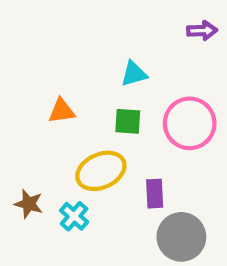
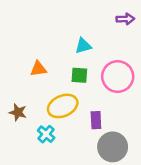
brown star: (29, 204) -> (18, 112), moved

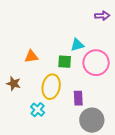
cyan triangle: (83, 46) -> (77, 45), moved
yellow ellipse: (63, 106) -> (51, 87), turned -55
brown star: (18, 112) -> (14, 84), moved

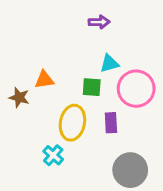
purple arrow: (102, 16) -> (99, 22), moved
brown star: (14, 84) -> (19, 97), moved
purple rectangle: (78, 98) -> (111, 123), moved

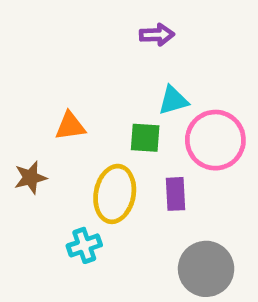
brown star: (19, 97) -> (30, 178), moved, turned -30
cyan cross: (53, 155) -> (84, 245), turned 30

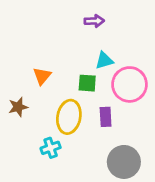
orange triangle: (70, 126) -> (42, 76), turned -42

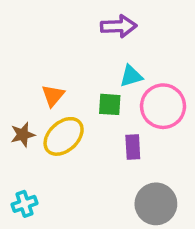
purple arrow: (94, 21) -> (119, 26), size x1.4
yellow ellipse: (69, 117) -> (64, 136), moved, turned 36
cyan cross: (51, 148) -> (25, 204), moved

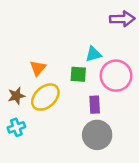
purple arrow: (119, 26) -> (122, 19), moved
cyan cross: (25, 204) -> (16, 127), moved
gray circle: (156, 204) -> (97, 135), moved

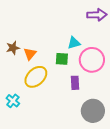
brown star: (16, 96) -> (13, 48), moved
cyan cross: (16, 127) -> (13, 101), turned -32
gray circle: (97, 135) -> (93, 111), moved

